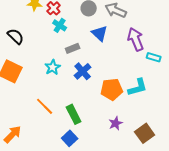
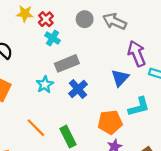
blue triangle: (100, 33) -> (120, 78), moved, turned 30
gray rectangle: (73, 48) -> (67, 63), size x1.5
orange pentagon: (112, 89) -> (110, 122), moved

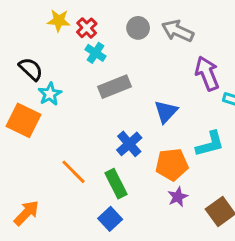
blue triangle: (120, 78) -> (166, 112), moved
cyan star: (45, 85) -> (50, 94), moved
blue cross: (78, 89) -> (129, 144), moved

